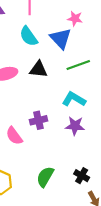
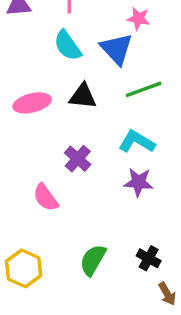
purple cross: (38, 120) -> (78, 159), moved, turned -35

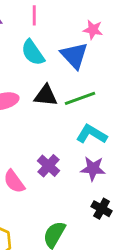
green line: (144, 89) -> (80, 98), moved
purple cross: (78, 159) -> (49, 166), moved
black cross: (149, 258) -> (102, 209), moved

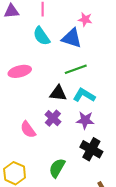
blue triangle: (74, 55) -> (72, 38), turned -30
black triangle: (46, 96) -> (58, 93), moved
black cross: (102, 209) -> (91, 149), size x1.5

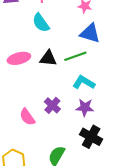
blue triangle: (72, 38) -> (90, 33), moved
black triangle: (58, 93) -> (48, 58), moved

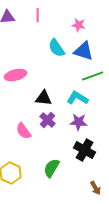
cyan semicircle: (41, 23) -> (57, 48), moved
green line: (75, 56) -> (93, 76), moved
black triangle: (48, 58) -> (44, 98), moved

